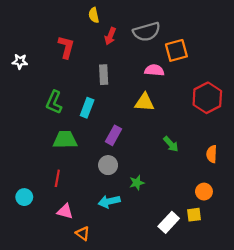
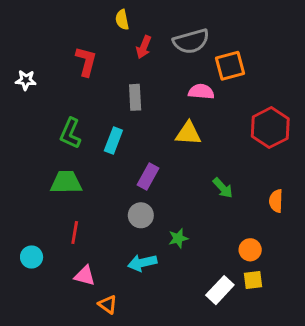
green trapezoid: (65, 140) -> (66, 182), moved
orange circle: (204, 192) -> (250, 250), moved

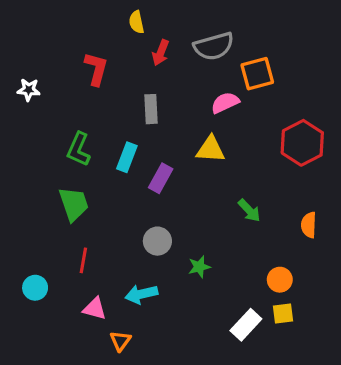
pink semicircle: (201, 92) -> (225, 103), turned -30
purple rectangle: (148, 176) -> (161, 178), moved
green trapezoid: (66, 182) -> (74, 204), turned 72
cyan arrow: (142, 263) -> (141, 294), moved
orange triangle: (108, 304) -> (120, 341), turned 30

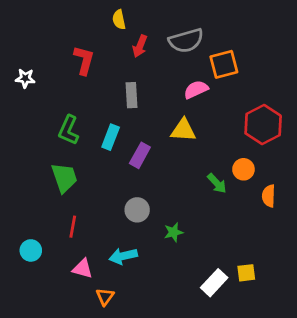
orange circle: (280, 280) -> (243, 169), moved

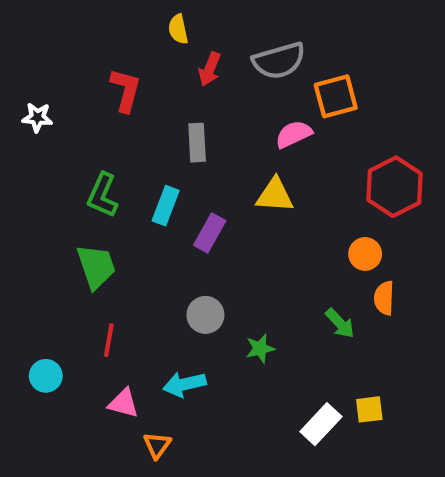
green arrow: (217, 183) -> (340, 323), moved
orange semicircle: (269, 196) -> (384, 298), moved

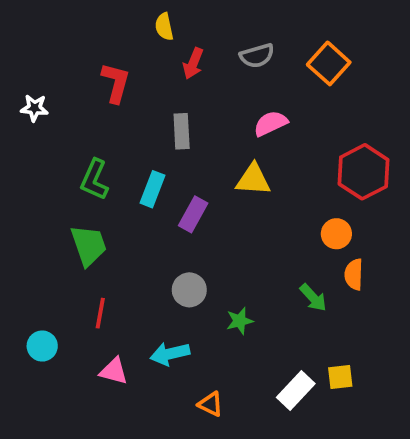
gray semicircle: (279, 61) -> (257, 56), size x0.7
orange square: (336, 96) -> (329, 63), moved, turned -33
orange triangle: (157, 445) -> (211, 404), moved, turned -40

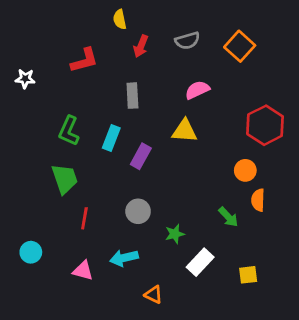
red L-shape: (116, 83) -> (84, 60), turned 60
red line: (100, 313) -> (84, 218), moved
white rectangle: (296, 391) -> (200, 262), moved

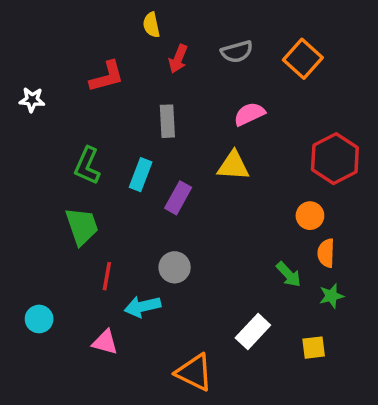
green star: (175, 234) -> (331, 296), moved
cyan arrow: (124, 258) -> (142, 307), moved
orange triangle: (154, 295) -> (194, 372), size x1.6

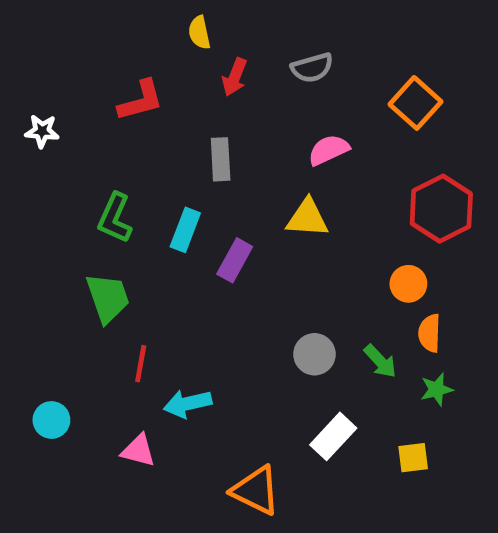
orange square: (303, 59) -> (415, 103), moved
gray circle: (175, 267) -> (314, 354), moved

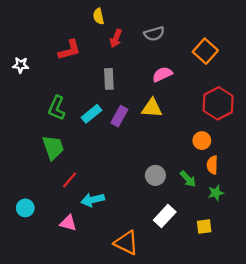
cyan rectangle: (185, 230) -> (91, 114), turned 30
purple rectangle: (235, 260) -> (119, 116), moved
red line: (141, 364) -> (69, 180), turned 30

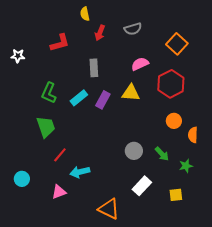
red hexagon: (218, 103) -> (171, 84), moved
orange semicircle: (212, 165) -> (193, 135), moved
pink triangle: (68, 223) -> (59, 192), turned -35

